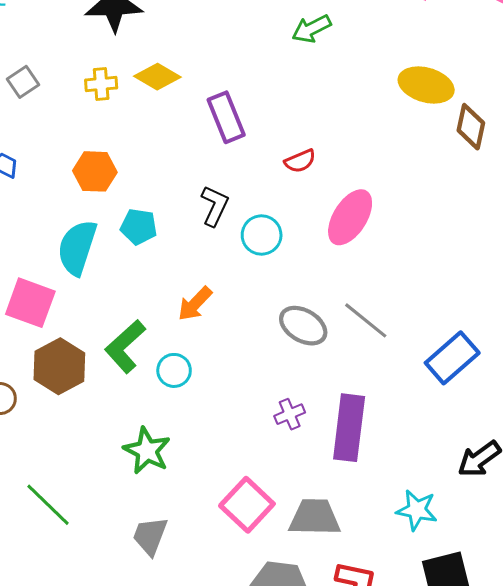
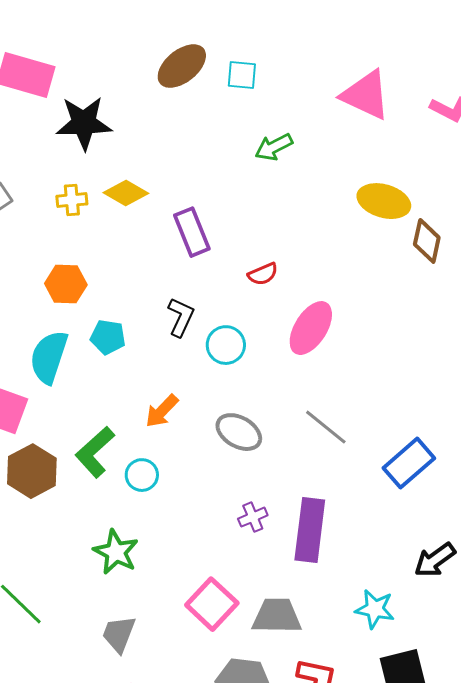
gray ellipse: (303, 326) -> (239, 432), moved

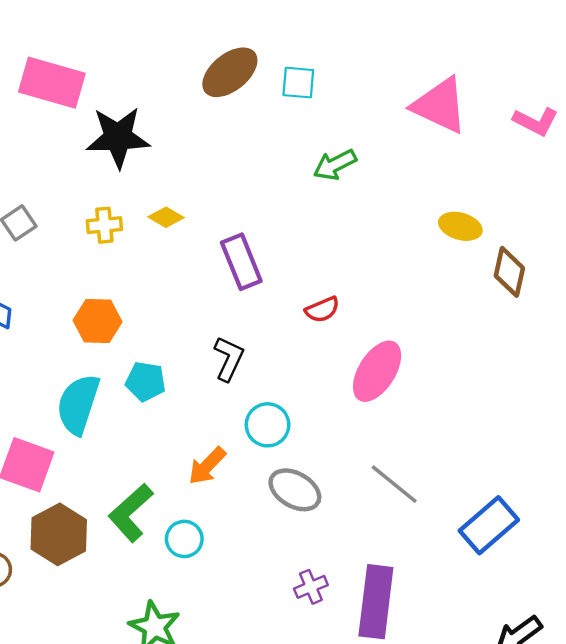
yellow diamond: (126, 193) -> (166, 217), size x0.7
yellow ellipse: (384, 201) -> (460, 226), size x0.7
cyan circle: (226, 345) -> (268, 425), moved

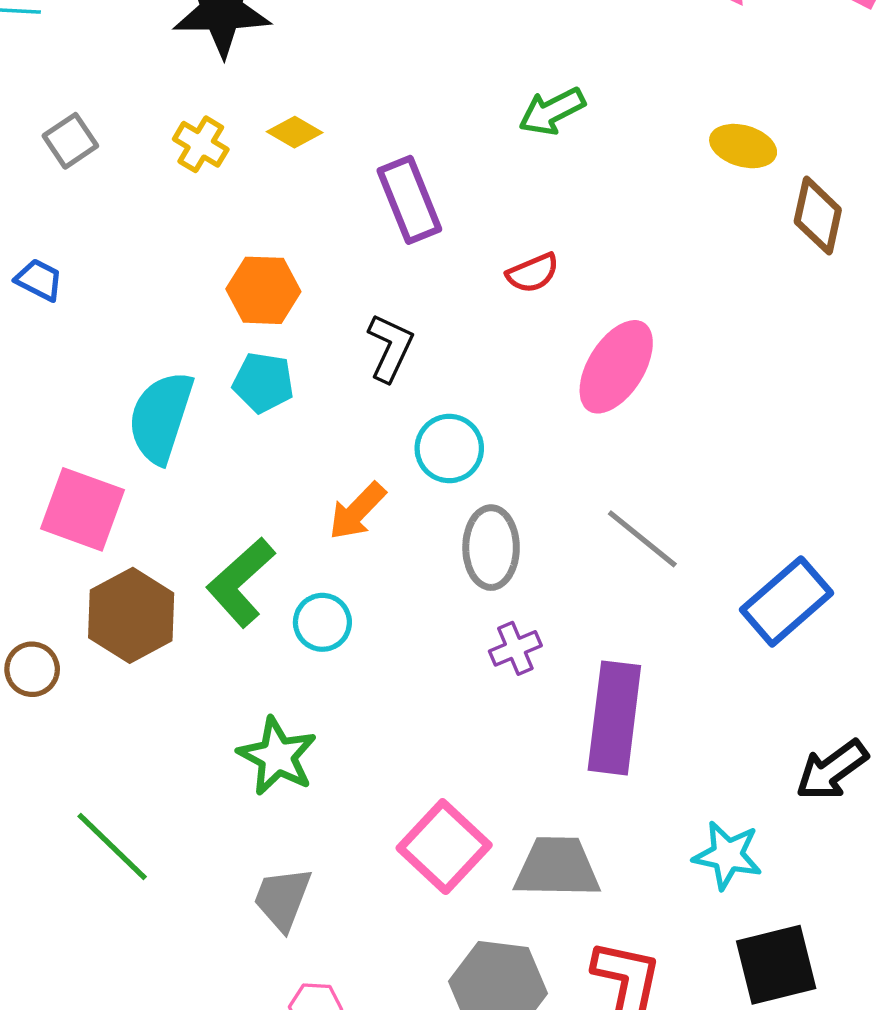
green arrow: (335, 165) -> (552, 111), moved
yellow cross: (104, 225) -> (201, 144), turned 36
orange hexagon: (98, 321) -> (263, 290), moved
gray ellipse: (295, 490) -> (491, 548), turned 60
purple cross: (311, 587) -> (515, 648), moved

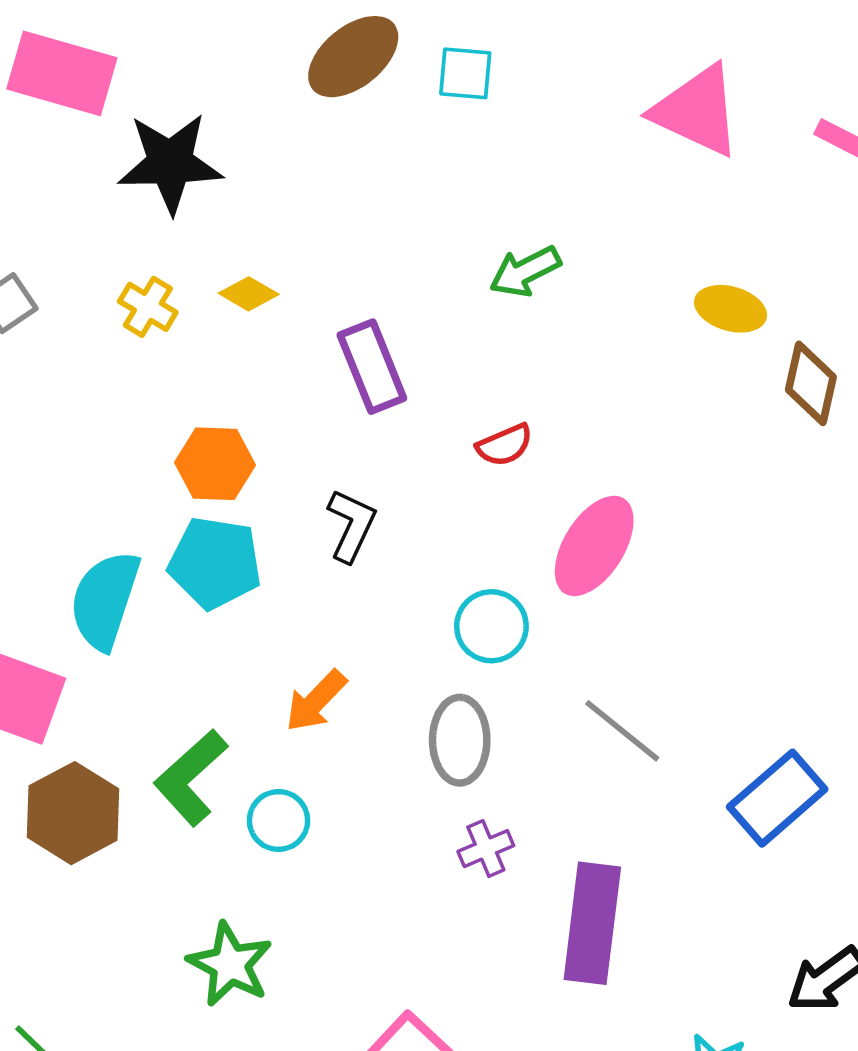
cyan pentagon: (263, 382) -> (215, 563), size x1.4
cyan circle: (449, 448) -> (491, 626), moved

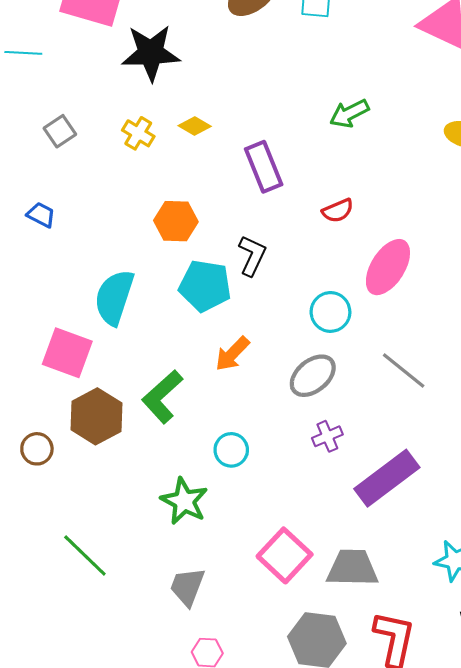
cyan pentagon: (215, 563) -> (205, 286), moved
gray ellipse: (460, 740) -> (313, 376), turned 51
cyan circle: (279, 821) -> (231, 450), moved
purple rectangle: (592, 923) -> (387, 478), turned 46

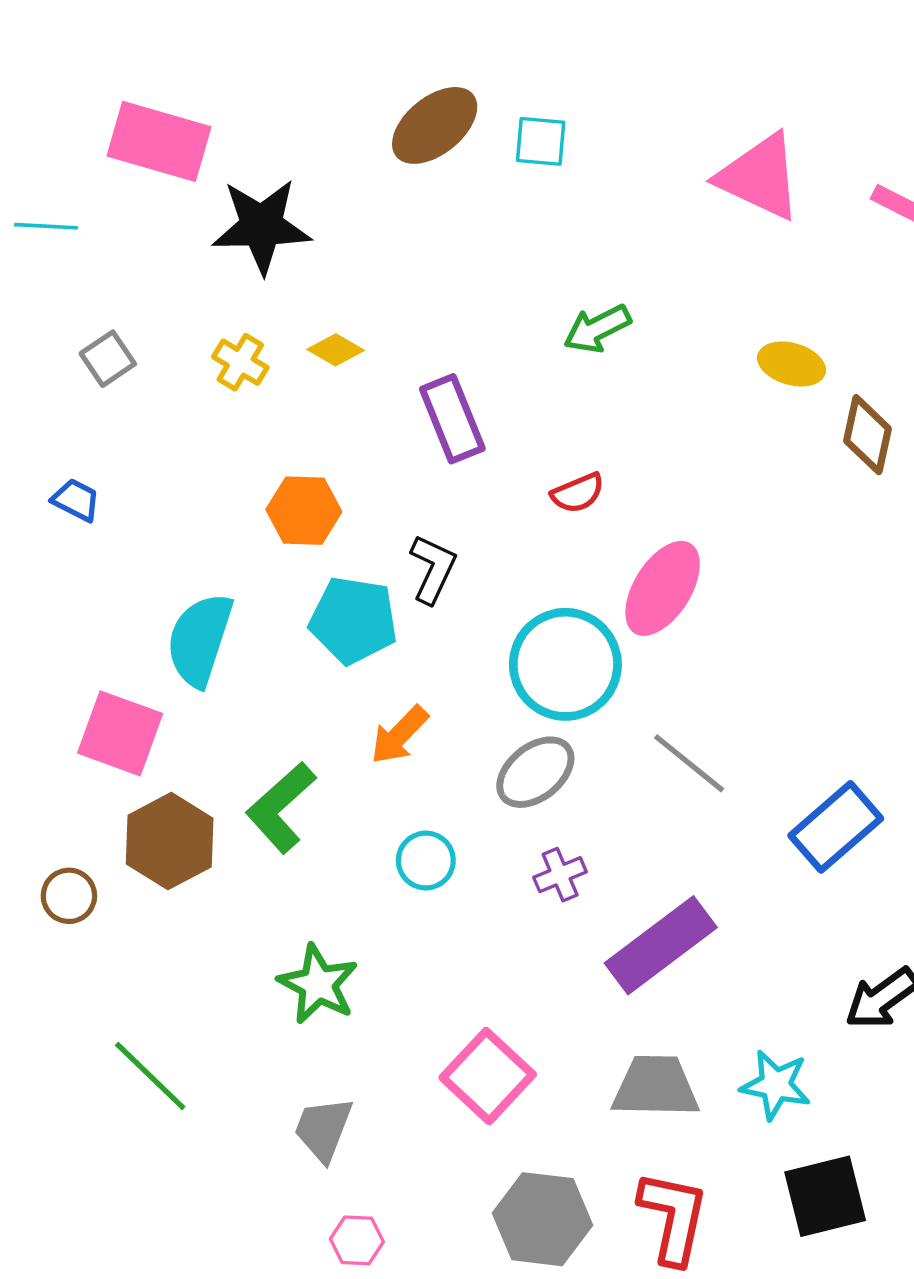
cyan circle: (330, 312) -> (565, 664), size x1.6
cyan circle: (231, 450) -> (426, 860), moved
gray trapezoid: (352, 568) -> (656, 1087), moved

